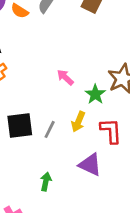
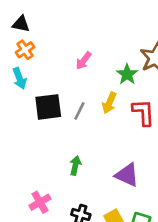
pink arrow: (65, 77) -> (84, 61), moved, turned -96
purple triangle: (90, 165) -> (127, 175), moved

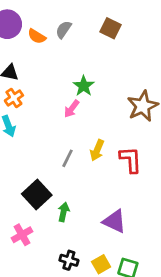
green star: (127, 74) -> (84, 86), moved
black square: (48, 107) -> (37, 195), moved, turned -36
pink cross: (40, 202) -> (22, 235), moved

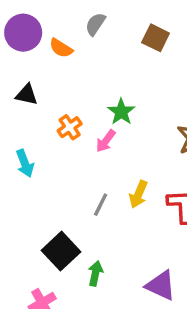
gray semicircle: (64, 30) -> (95, 24), moved
orange cross: (14, 98) -> (70, 127), moved

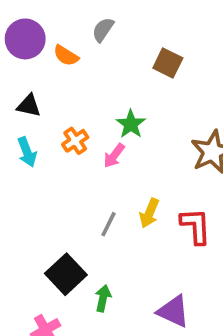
brown square: (156, 38) -> (168, 63), moved
cyan arrow: (25, 163) -> (27, 152), moved

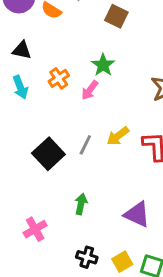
brown square: (168, 63) -> (116, 16), moved
yellow arrow: (149, 213) -> (118, 136), turned 30
black square: (66, 274) -> (48, 154), moved

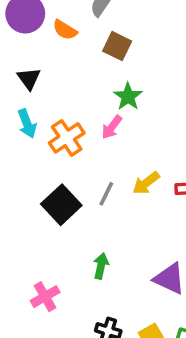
brown square: (116, 16) -> (117, 46), moved
black triangle: (22, 50) -> (29, 78), turned 42
orange cross: (59, 78) -> (67, 138), moved, size x1.4

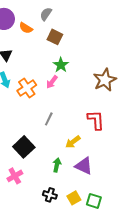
yellow arrow: (146, 183) -> (73, 142), moved
black square: (61, 205) -> (24, 147), moved
green arrow: (101, 266) -> (57, 165), moved

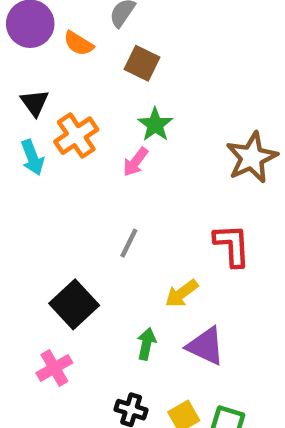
orange cross: (27, 88) -> (76, 136), moved

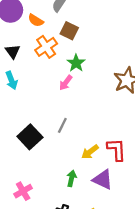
orange cross: (76, 136) -> (46, 47), moved
red L-shape: (232, 245) -> (116, 150), moved
black square: (74, 304) -> (30, 137), moved

